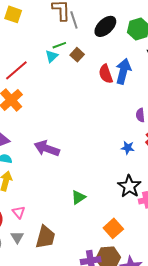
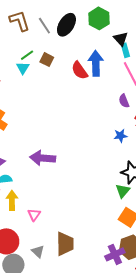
gray line: (74, 20) -> (44, 26), moved
green triangle: (78, 197) -> (123, 191), moved
pink triangle: (19, 212) -> (34, 215), moved, turned 32

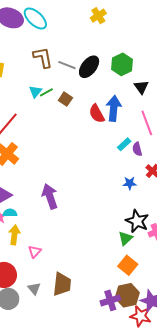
gray line: (44, 26) -> (67, 65), turned -42
cyan rectangle: (125, 50) -> (124, 144), moved, turned 56
cyan triangle: (23, 68) -> (35, 92), moved
purple arrow: (43, 158) -> (50, 196), turned 60

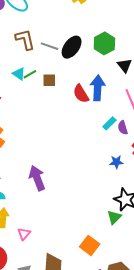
cyan triangle: (35, 92) -> (19, 74), turned -32
brown square: (65, 99) -> (49, 80), turned -32
orange square: (128, 265) -> (90, 245), moved

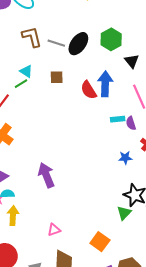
green line: (30, 74) -> (21, 84), moved
cyan rectangle: (109, 123) -> (118, 119), turned 40
pink triangle: (24, 234) -> (54, 230), moved, turned 32

